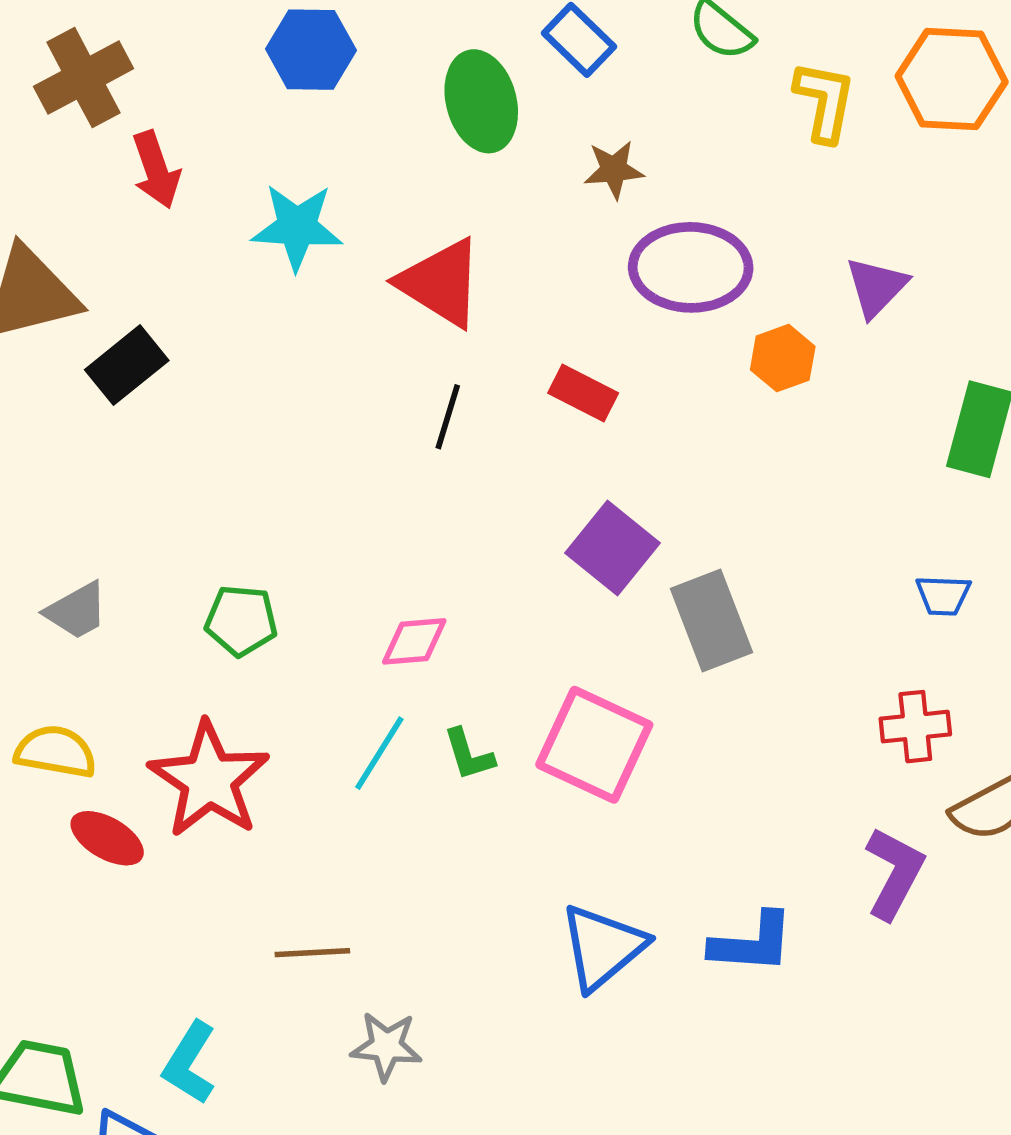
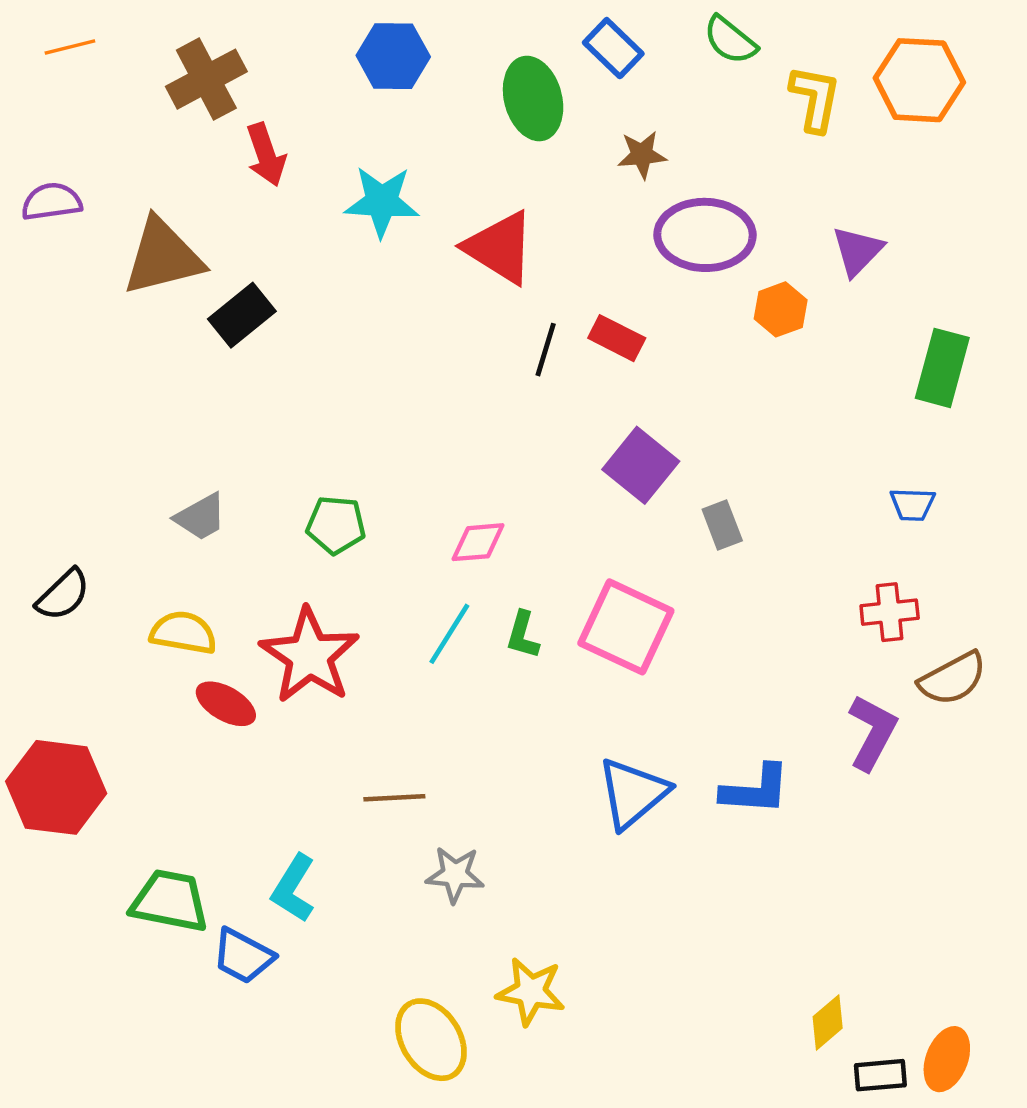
black line: (448, 417) -> (546, 350), moved
gray rectangle: (712, 620) -> (722, 525), size x0.6
green L-shape: (469, 754) -> (523, 635), turned 33

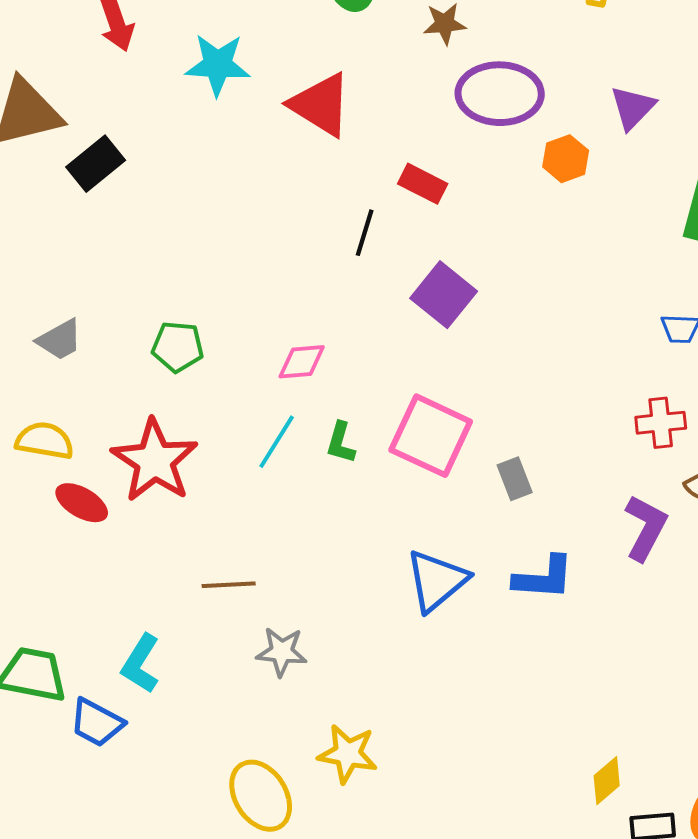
black line: (546, 350) -> (365, 233), moved
gray rectangle: (722, 525) -> (515, 479), moved

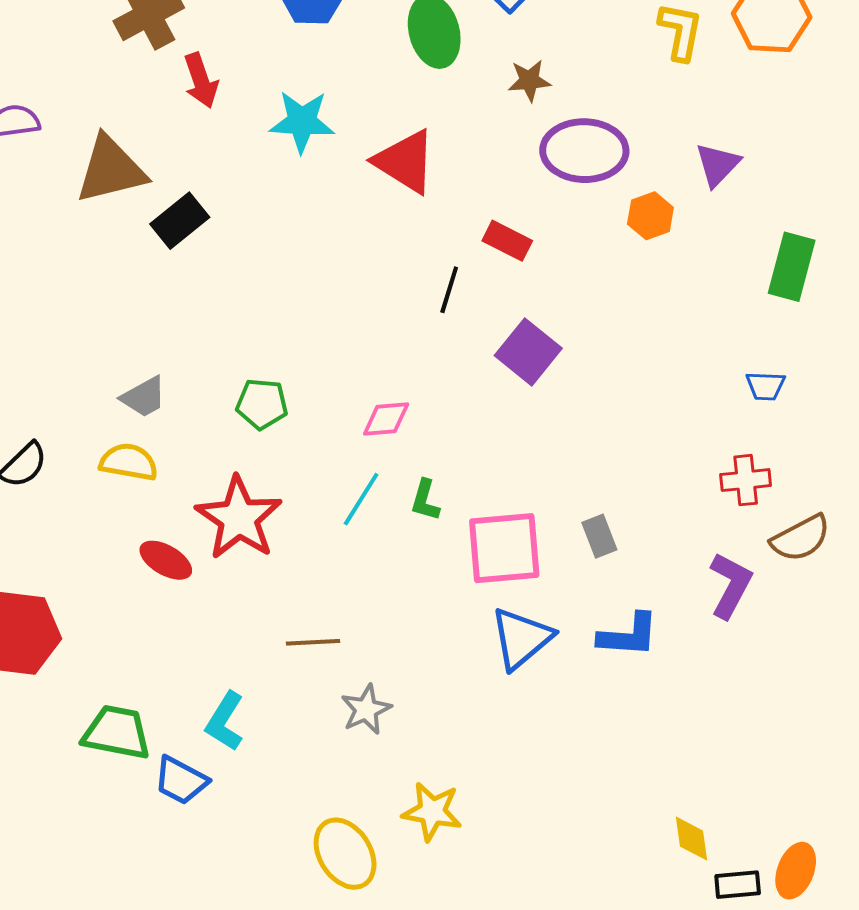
pink square: (431, 436) -> (504, 548), moved, turned -30
yellow semicircle: (45, 441) -> (129, 462), moved
gray star: (282, 652) -> (366, 709), turned -30
yellow diamond: (607, 781) -> (692, 839), turned -57

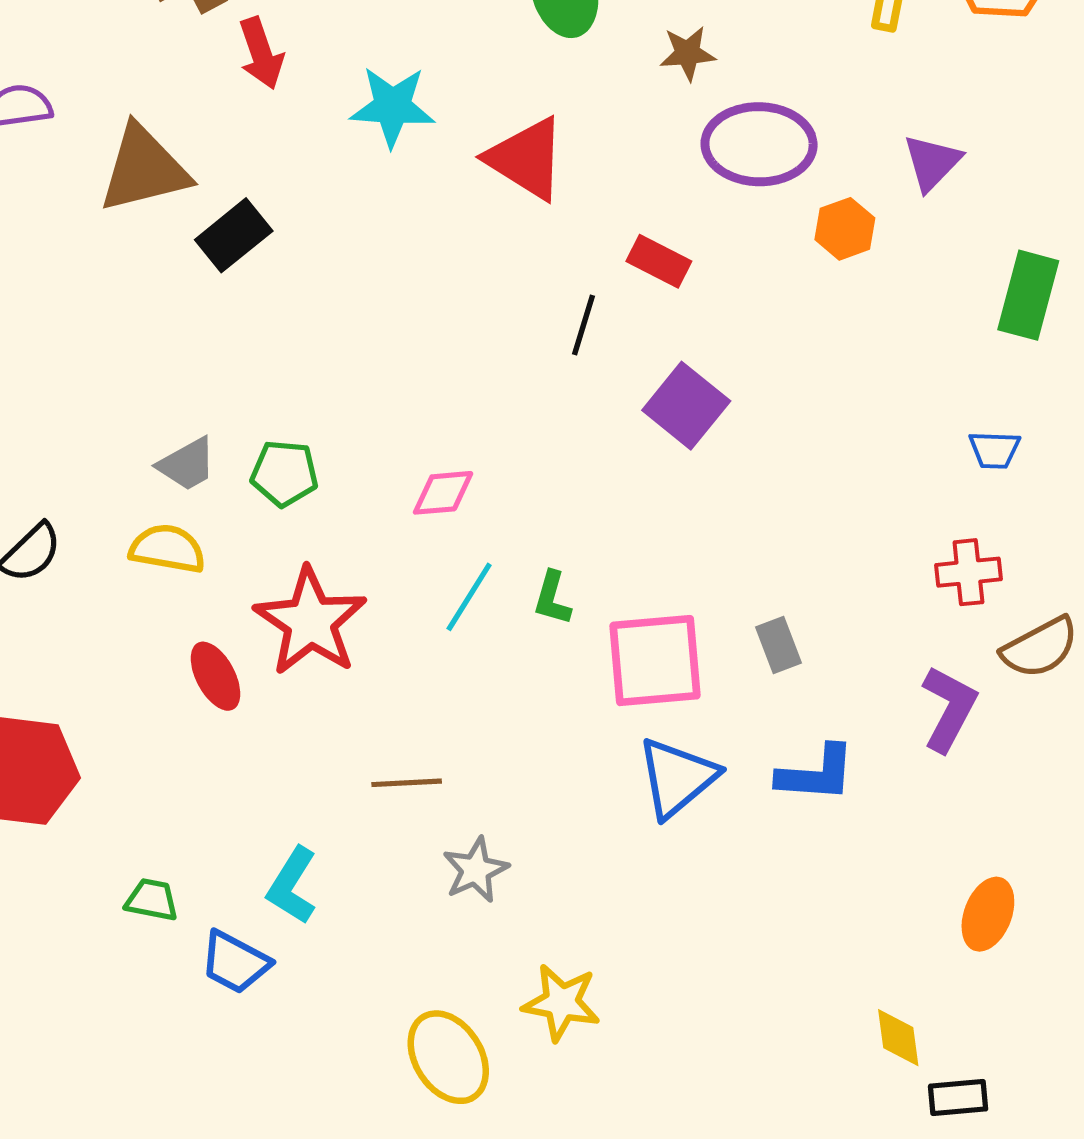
green pentagon: (262, 404) -> (284, 473), moved
pink diamond: (386, 419) -> (443, 493), moved
red ellipse: (166, 560) -> (215, 676), turned 32
green trapezoid: (117, 732) -> (152, 900), size x0.6
orange ellipse: (796, 871) -> (988, 914), moved

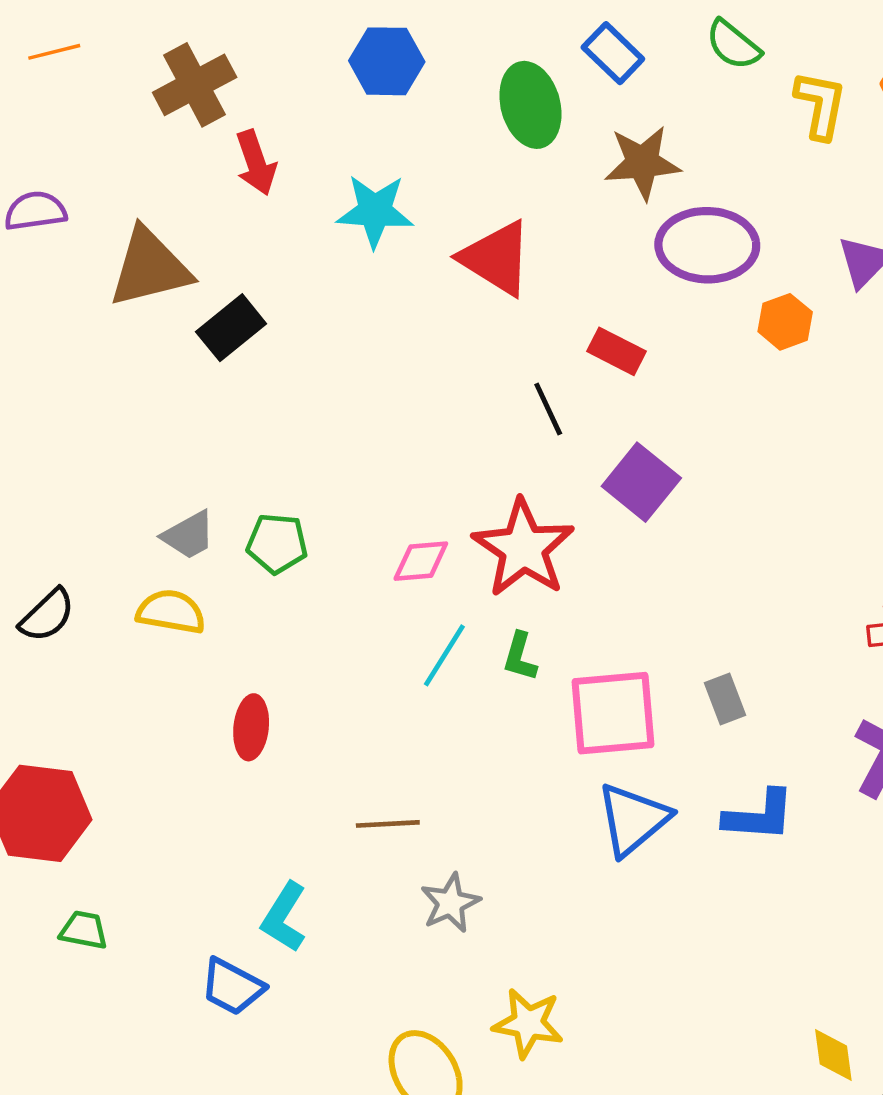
brown star: (688, 53) -> (642, 163), size x1.5
black line: (584, 325) -> (548, 409), turned -42
red star: (310, 622) -> (523, 548), moved
red ellipse: (215, 676) -> (251, 727), moved, turned 34
green trapezoid: (152, 900) -> (84, 930), moved

